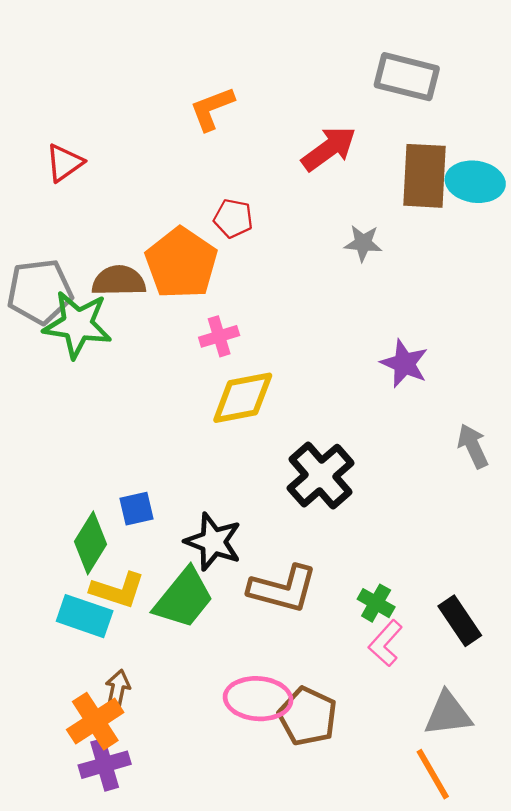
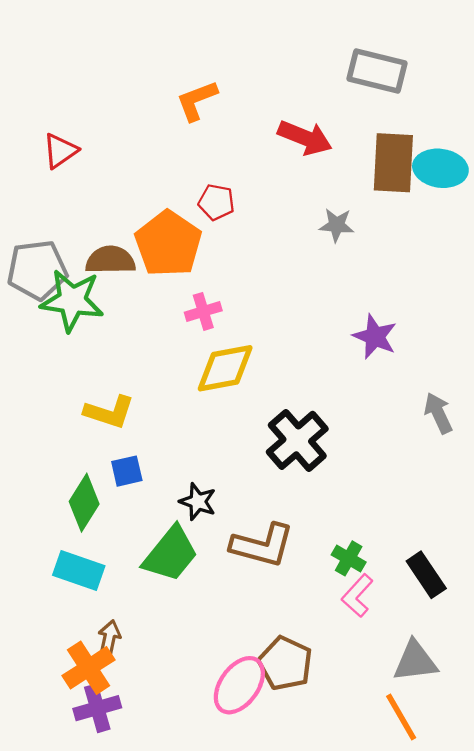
red arrow: (329, 149) -> (305, 138), turned 58
black star: (213, 542) -> (198, 502), size x0.7
yellow L-shape: (118, 590) -> (109, 412), moved
pink ellipse: (258, 699) -> (239, 685), moved, turned -58

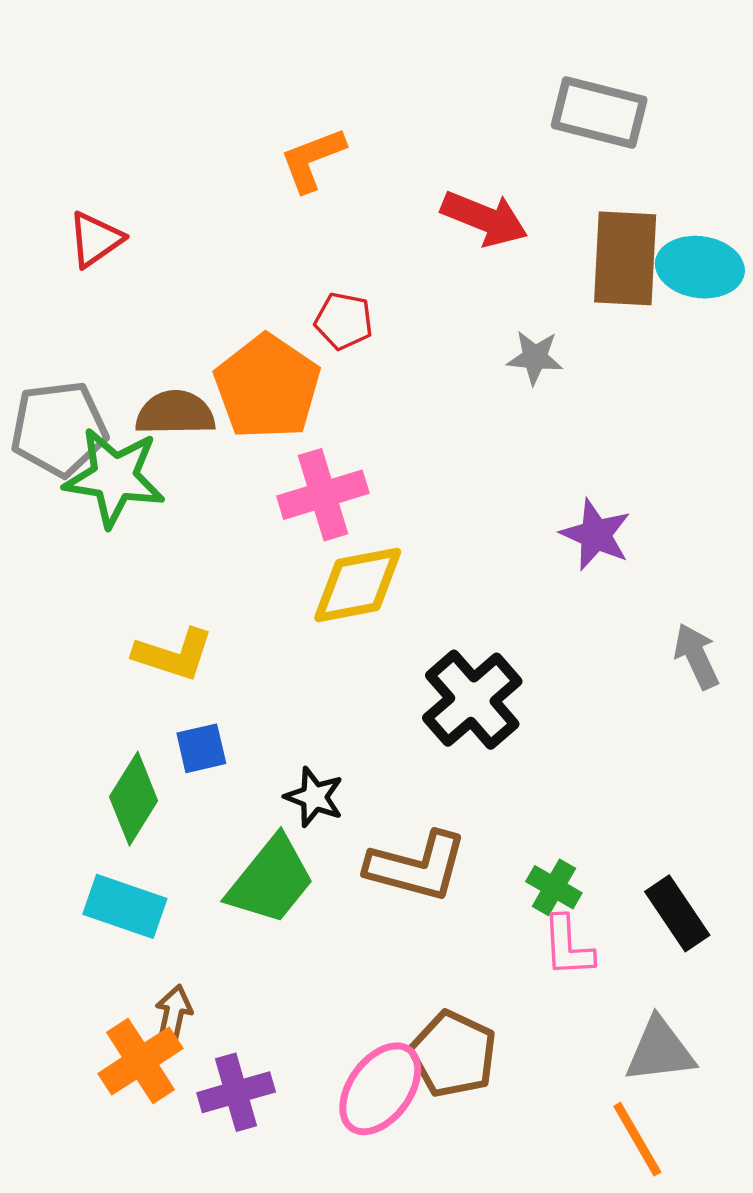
pink cross: (203, 311) -> (323, 495), size x1.5
pink L-shape: (357, 596) -> (568, 946), turned -45
purple cross: (97, 708) -> (236, 1092), moved

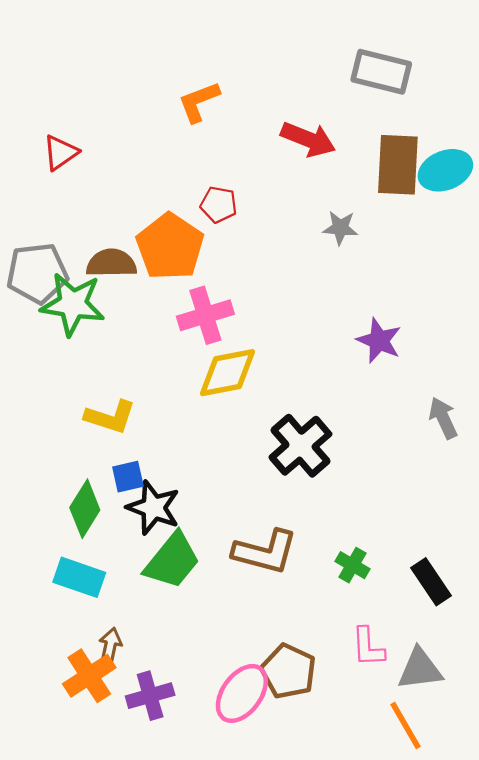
cyan ellipse: (700, 267) -> (445, 170), turned -30
black star: (314, 797) -> (153, 508), moved, size x1.4
pink L-shape: (568, 946) -> (368, 647), moved

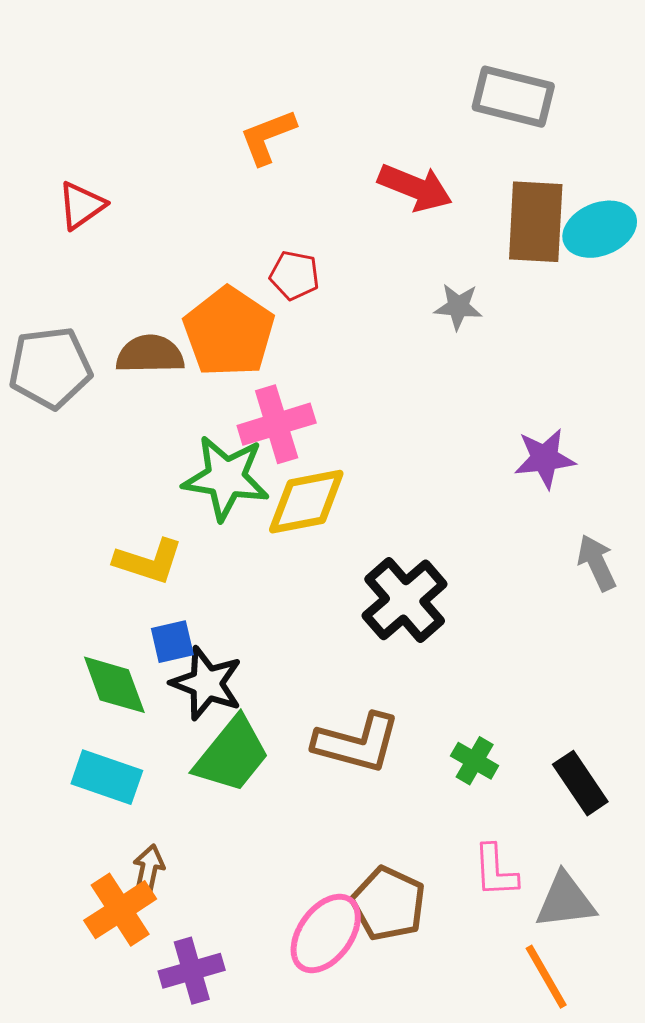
green star: (73, 304) -> (226, 478), moved
purple star: (379, 341) -> (545, 458), moved, turned -30
green diamond: (85, 509) -> (114, 685), turned -52
purple cross: (150, 696) -> (192, 971), moved

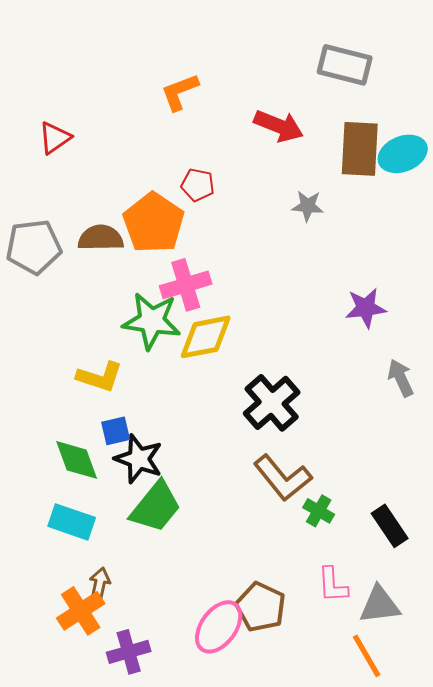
brown L-shape: (357, 743) -> (283, 478), moved, turned 36

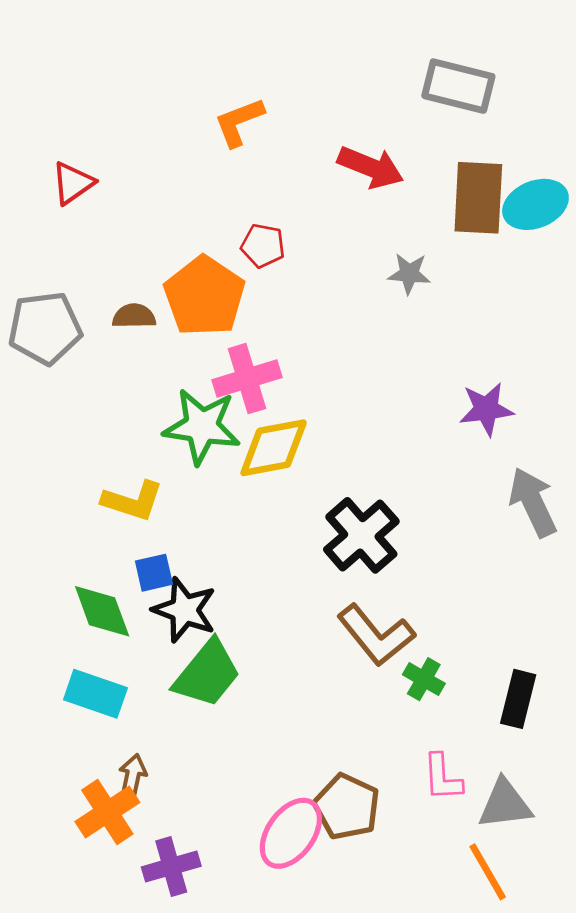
brown semicircle: (101, 238) -> (134, 316), size x0.7
gray arrow: (401, 378) -> (533, 502), size x1.4
black rectangle: (390, 526) -> (518, 699), turned 48

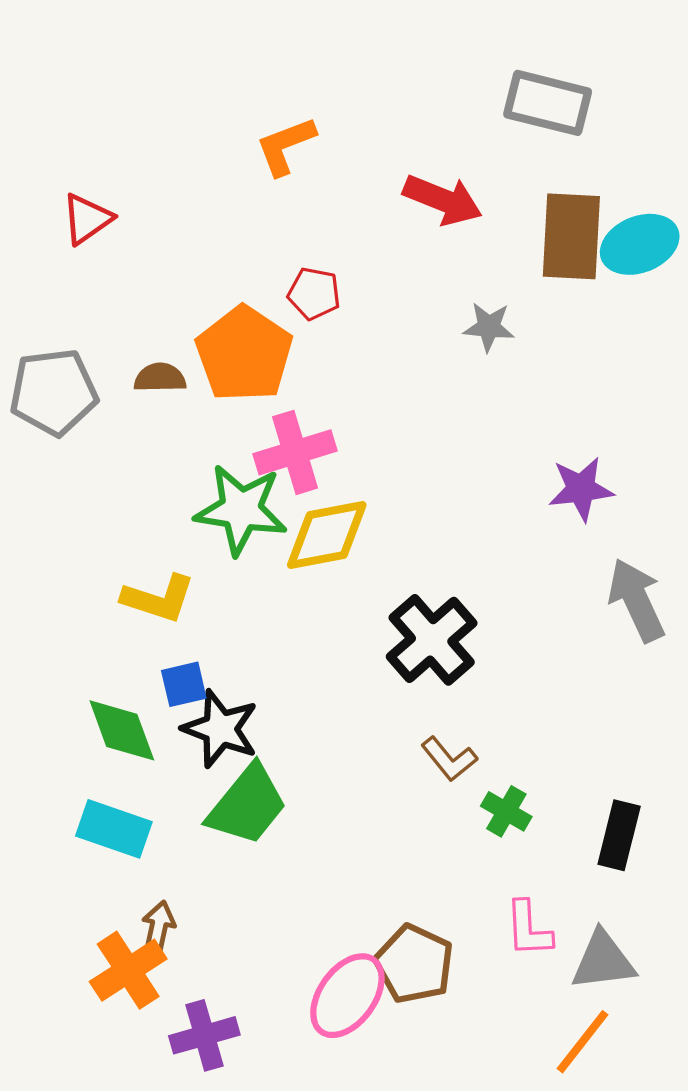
brown L-shape: (376, 635) -> (449, 759), size x0.6
orange line: (488, 872) -> (582, 1042), turned 68

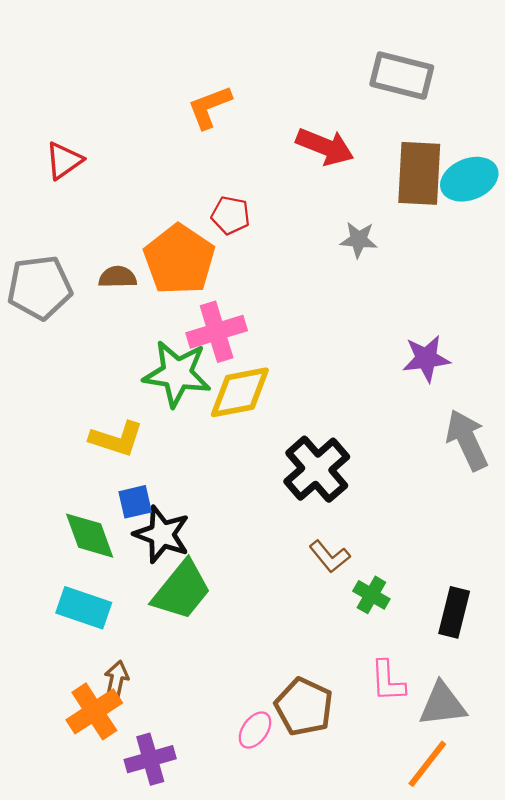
pink ellipse: (347, 996) -> (255, 730), size x0.6

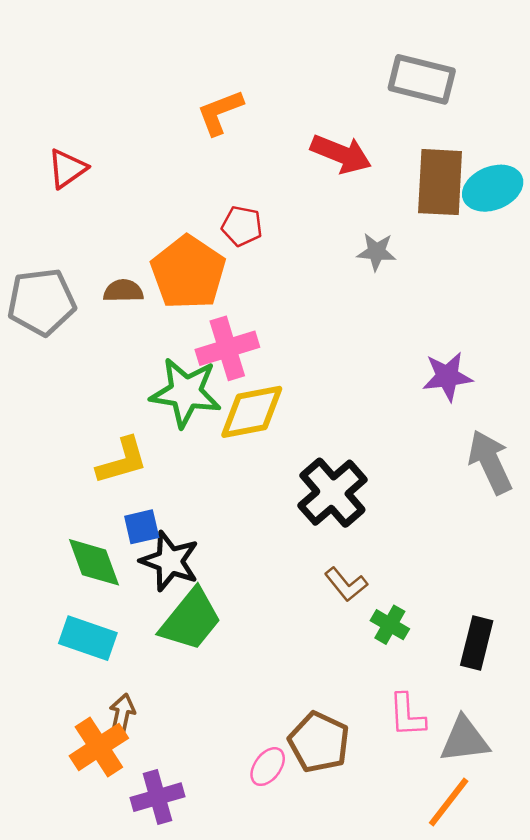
yellow L-shape: (116, 439) -> (122, 461), turned -34

